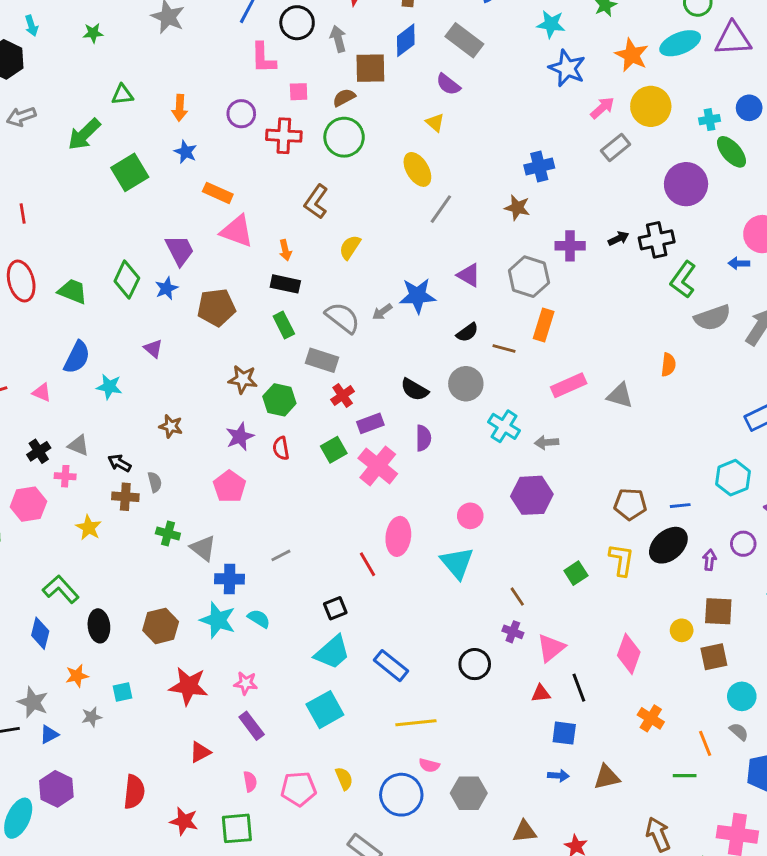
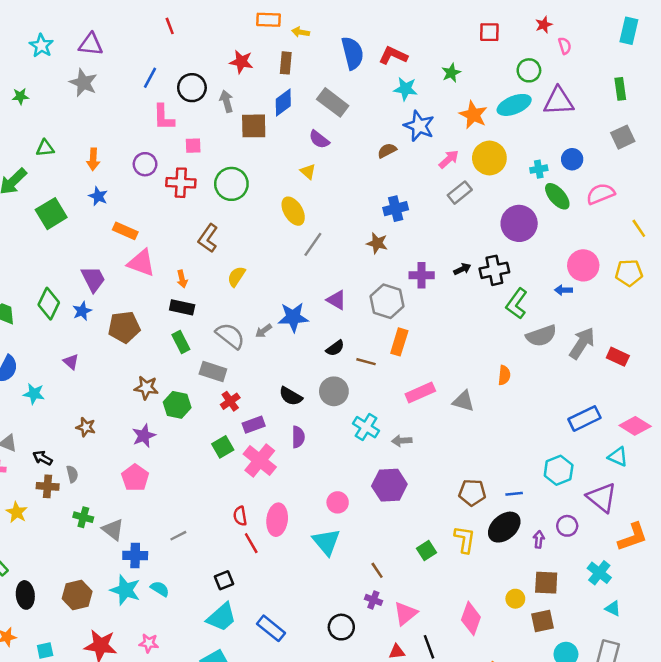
brown semicircle: (344, 98) -> (387, 151), moved
red semicircle: (281, 448) -> (240, 516), moved

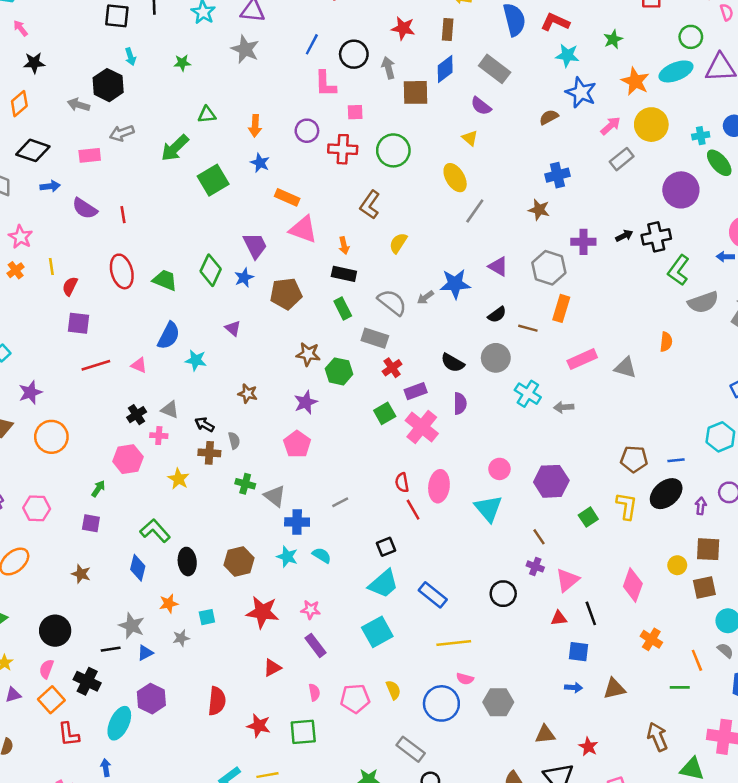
purple hexagon: (389, 485) -> (551, 481), moved
cyan star: (125, 590) -> (287, 557), size x0.7

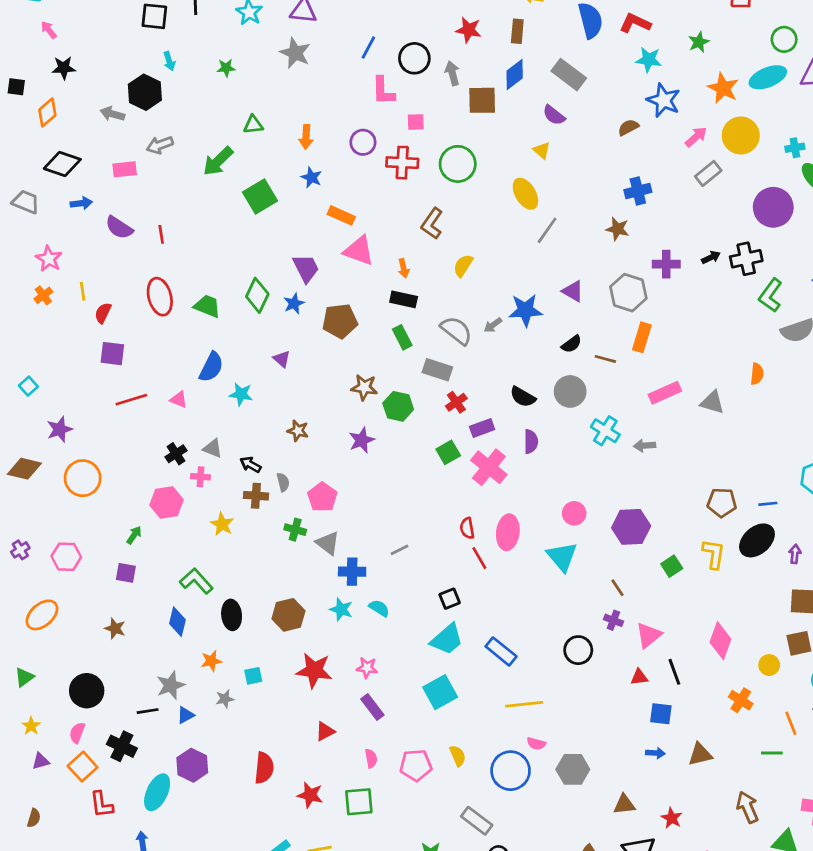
pink pentagon: (297, 444) -> (322, 497), moved
yellow circle: (677, 565) -> (769, 665), moved
gray star: (132, 626) -> (171, 685), turned 30

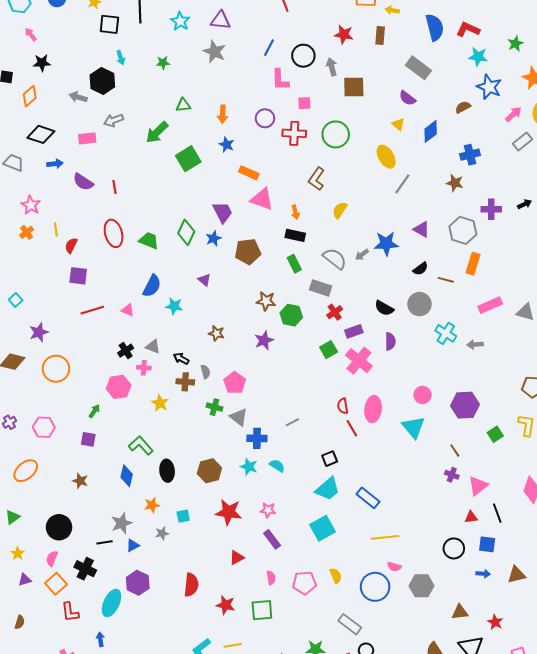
blue diamond: (515, 75) -> (431, 131), moved
black circle: (578, 650) -> (454, 548), moved

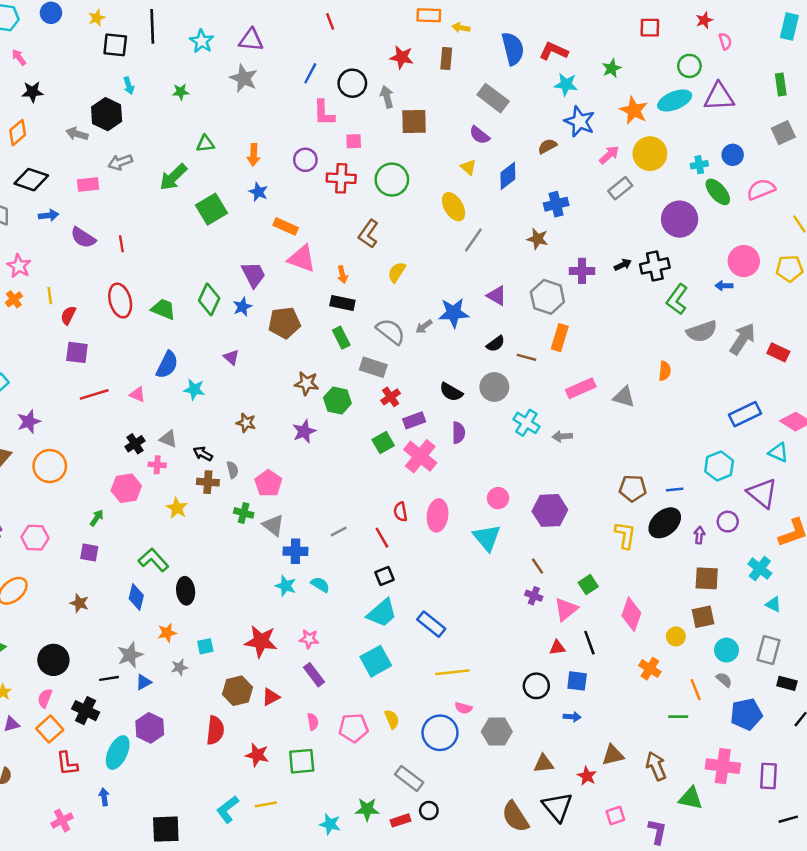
red line: (352, 428) -> (382, 538), moved
green square: (495, 434) -> (588, 585), moved
brown hexagon: (209, 471) -> (237, 691), moved
brown triangle: (516, 575) -> (613, 755), moved

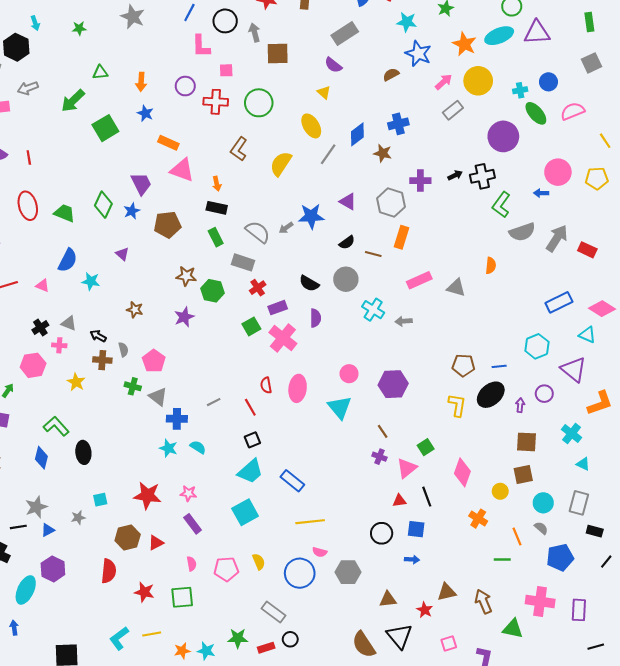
gray rectangle: (493, 98) -> (345, 34), turned -70
blue diamond: (508, 176) -> (357, 134), moved
yellow semicircle: (397, 272) -> (281, 164), moved, size x1.4
orange star: (167, 633) -> (182, 651), moved

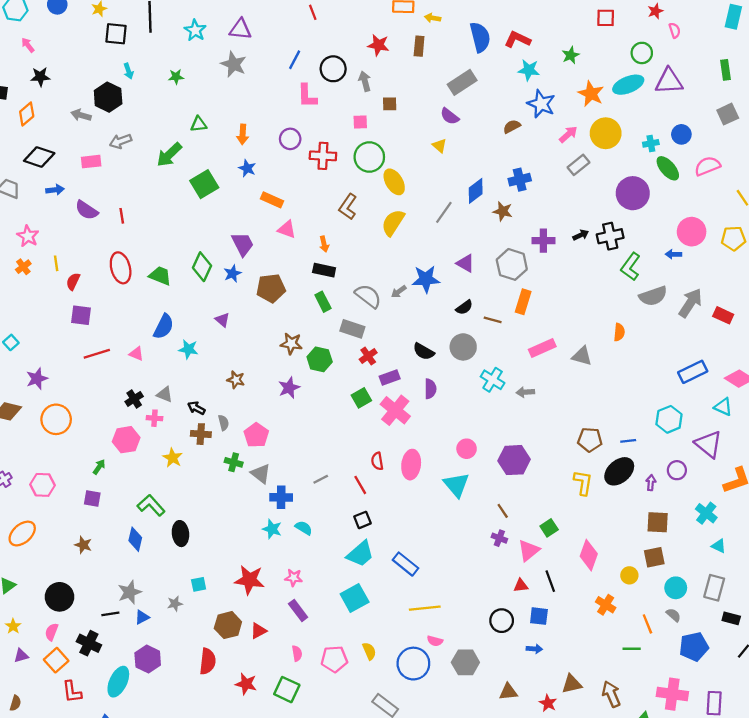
brown square: (278, 54) -> (390, 104), size x0.6
pink square: (226, 70) -> (360, 122), moved
yellow ellipse: (311, 126) -> (394, 182), moved
pink triangle: (182, 170) -> (287, 229), size x0.7
green square: (182, 597) -> (287, 690), turned 30

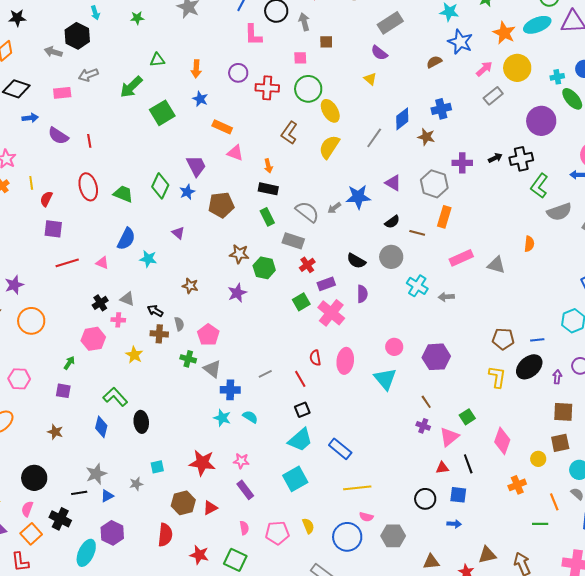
orange cross: (606, 605) -> (517, 485), turned 36
red L-shape: (72, 692) -> (20, 562), moved

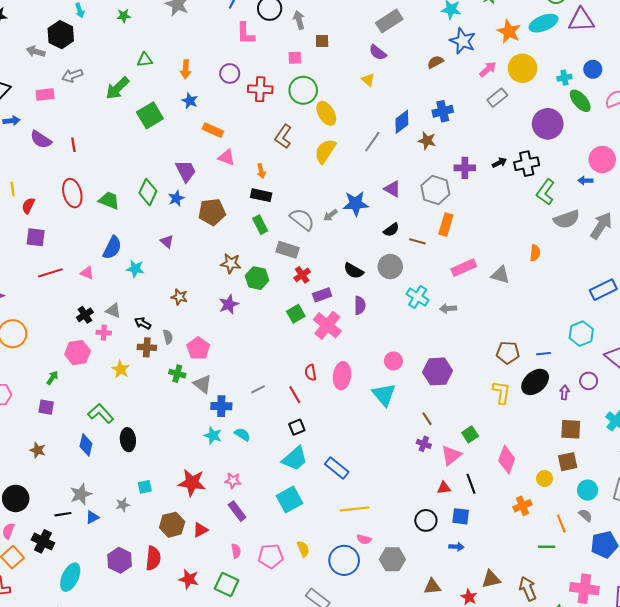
purple hexagon: (112, 533) -> (120, 560), moved

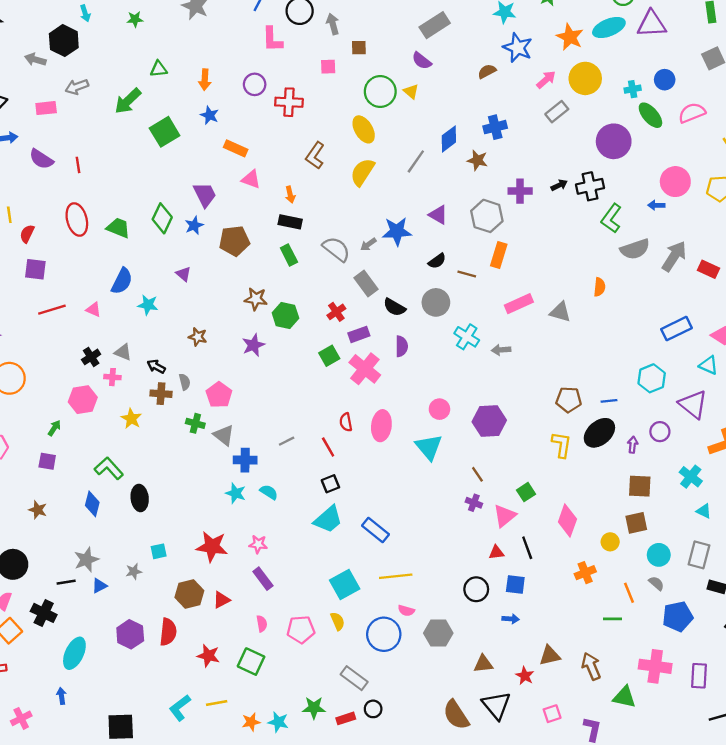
green circle: (303, 90) -> (380, 92), moved
gray rectangle: (287, 250) -> (366, 283), moved, turned 35
cyan square: (290, 499) -> (345, 585), moved

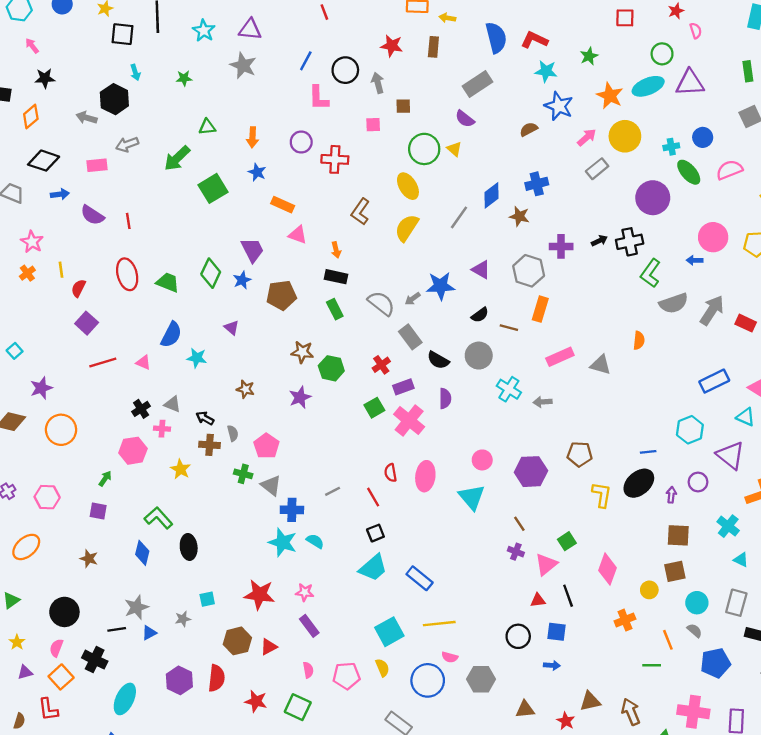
purple square: (35, 269) -> (87, 323), turned 35
brown pentagon: (569, 400) -> (580, 454), moved
cyan star: (236, 493) -> (283, 542), size x1.4

